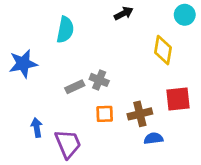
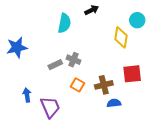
cyan circle: (185, 15) -> (137, 20), moved
cyan semicircle: (65, 30) -> (64, 23), moved
orange square: (105, 114) -> (78, 85), turned 32

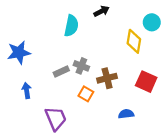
red square: (132, 74) -> (146, 82), turned 30
brown cross: (104, 85) -> (107, 78), moved
blue arrow: (27, 95) -> (27, 90), moved

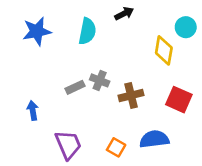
blue star: (19, 53) -> (37, 31), moved
orange square: (86, 94) -> (116, 147), moved
blue semicircle: (126, 114) -> (154, 139), size x1.5

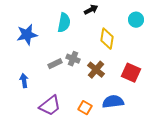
blue star: (37, 31) -> (27, 35), moved
yellow diamond: (164, 50) -> (107, 39), moved
brown cross: (131, 95) -> (96, 70), turned -36
purple trapezoid: (68, 145) -> (50, 106), turned 75

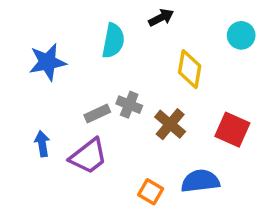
purple trapezoid: (50, 106) -> (88, 156), moved

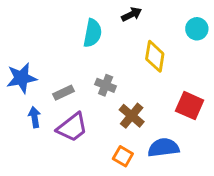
blue star: (47, 62) -> (22, 78), moved
gray rectangle: (97, 114) -> (64, 93), moved
brown cross: (170, 124) -> (132, 116), moved

